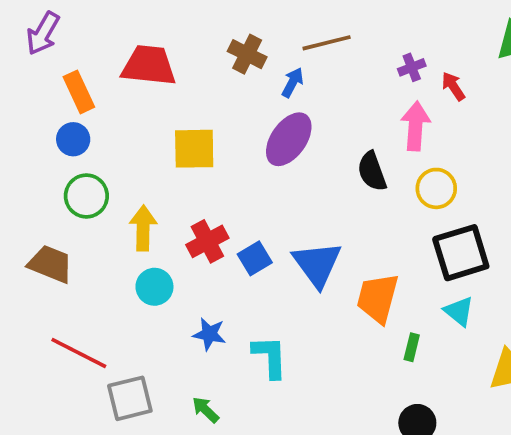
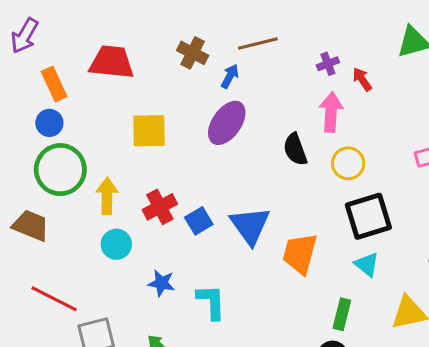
green circle: (86, 196) -> (60, 170), size x1.4
green rectangle: (412, 347) -> (342, 314), moved, size x1.4

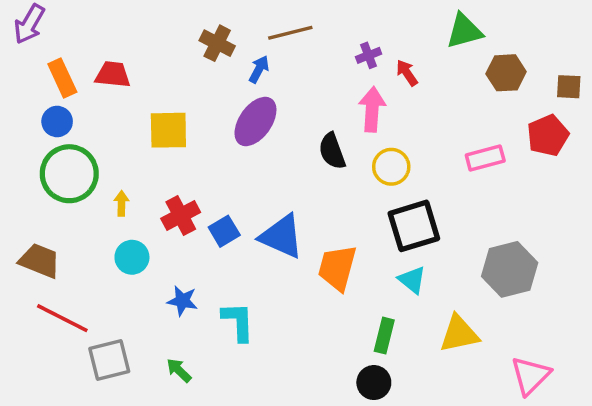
red trapezoid: (112, 62) -> (113, 75), moved, size x0.7
yellow arrow: (107, 196) -> (121, 203), size x0.6
brown trapezoid: (31, 226) -> (40, 261), moved
blue triangle: (250, 226) -> (282, 236), turned -30

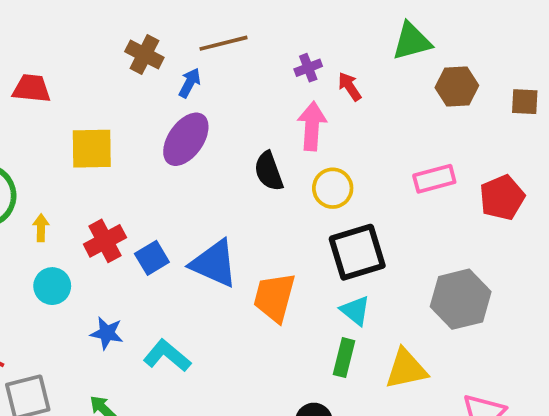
red pentagon: (548, 135) -> (502, 198), moved
cyan L-shape: (238, 322) -> (167, 356), turned -48
green rectangle: (384, 336) -> (344, 358), moved

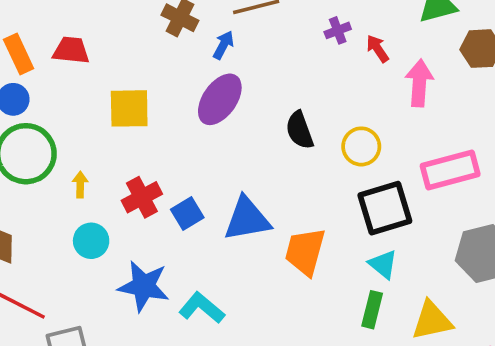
pink arrow: (312, 126) -> (419, 83), moved
pink rectangle: (434, 179) -> (450, 170), moved, size x1.4
blue triangle: (214, 263) -> (247, 219), turned -34
blue star: (107, 333) -> (144, 286), size x1.6

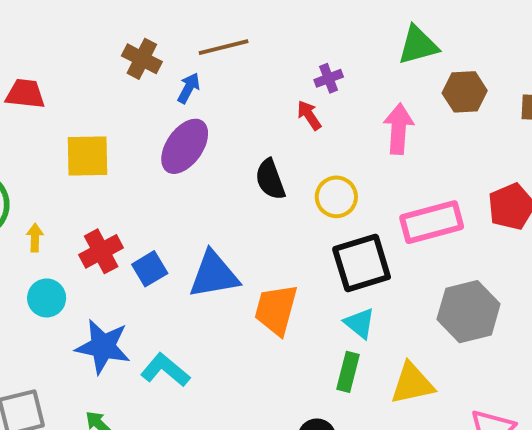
purple cross: (338, 30) -> (329, 78), moved
red arrow: (378, 49) -> (309, 115), moved

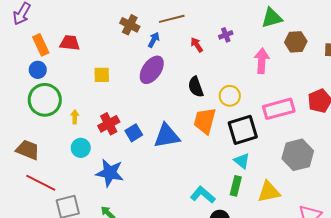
red arrow: (309, 115) -> (197, 45), moved
yellow square: (87, 156) -> (102, 75), size x0.7
orange trapezoid: (276, 310) -> (205, 121), moved
cyan L-shape: (165, 370) -> (203, 195), moved

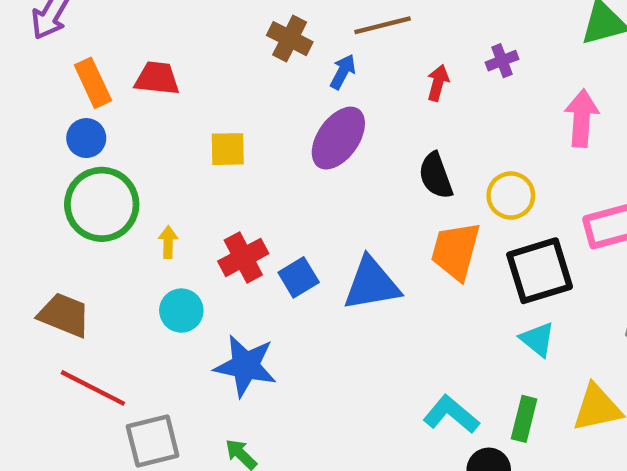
red arrow: (197, 45) -> (438, 83), turned 49
green rectangle: (236, 186) -> (524, 419), moved

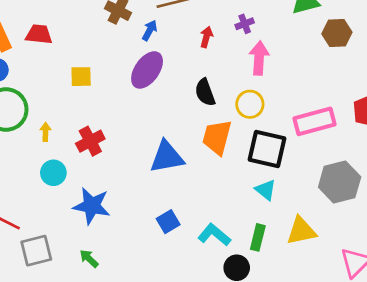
pink arrow: (582, 118) -> (259, 58), moved
black square: (540, 271) -> (267, 149), turned 30
blue square: (299, 277) -> (168, 222), moved

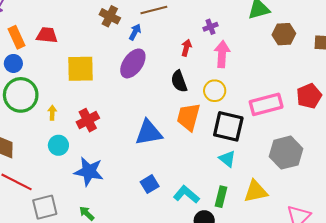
red arrow: (206, 37) -> (186, 48), moved
yellow square: (81, 77) -> (80, 69), size x1.6

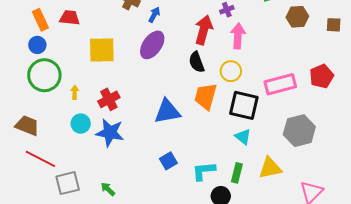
red arrow: (186, 48) -> (204, 30), size x1.8
blue star: (89, 171) -> (110, 133), moved
cyan L-shape: (186, 195) -> (204, 171), turned -45

